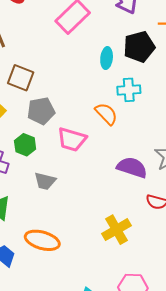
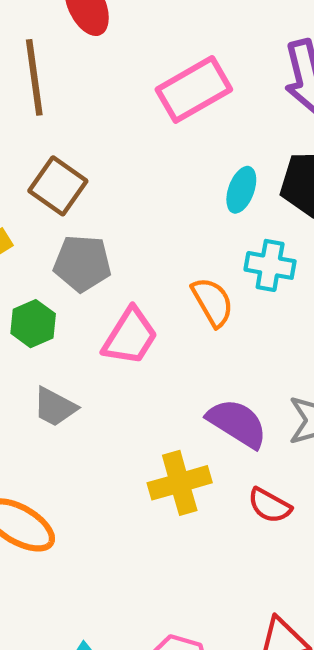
pink trapezoid: (72, 139) -> (130, 336), turned -88
yellow cross: (116, 230) -> (180, 483), moved

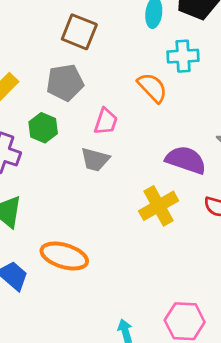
brown square: (58, 186) -> (79, 32), moved
pink trapezoid: (130, 336) -> (106, 121), size x0.7
gray trapezoid: (55, 407) -> (95, 160), moved

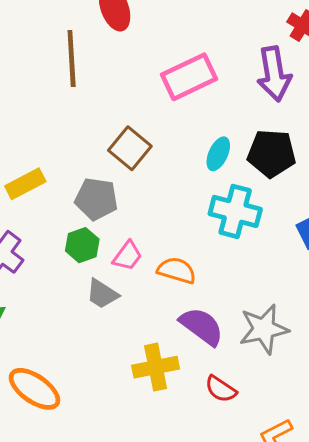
cyan cross: (183, 56) -> (235, 211), size x1.4
orange semicircle: (152, 88) -> (177, 270), moved, turned -48
green hexagon: (43, 128) -> (82, 245), moved

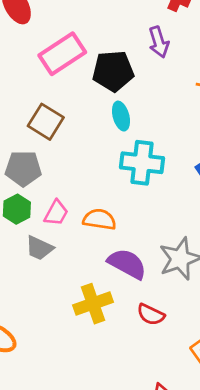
purple arrow: (274, 74) -> (159, 42), size x0.7
pink rectangle: (189, 77) -> (62, 54), moved
black pentagon: (272, 153) -> (113, 71), moved
cyan ellipse: (218, 154) -> (121, 116), turned -32

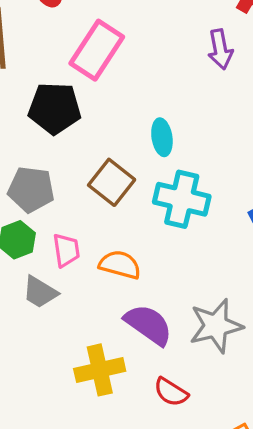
pink rectangle: (62, 54) -> (97, 50), turned -30
black pentagon: (113, 71) -> (55, 108), moved
brown square: (46, 122) -> (112, 182), moved
pink trapezoid: (56, 213) -> (66, 250), turned -44

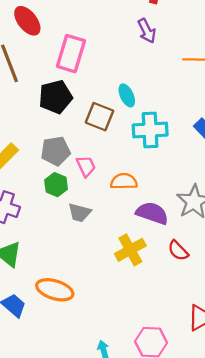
brown square: (112, 182) -> (99, 117), moved
pink trapezoid: (66, 250) -> (86, 166), moved
red semicircle: (171, 392) -> (178, 251), turned 30

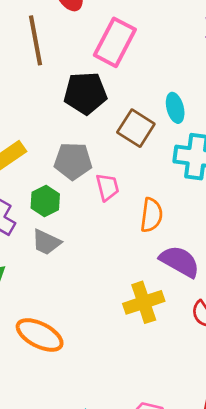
orange semicircle: (124, 181) -> (151, 215), turned 88
green hexagon: (56, 185) -> (45, 201), moved
gray trapezoid: (80, 213) -> (46, 242), moved

